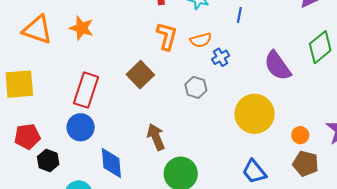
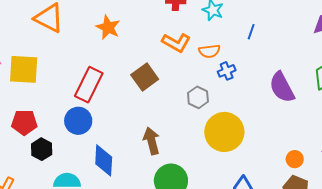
orange star: (82, 28) -> (108, 27), moved
orange L-shape: (167, 36) -> (176, 43), turned 96
yellow circle: (255, 114) -> (224, 132), moved

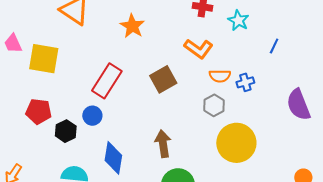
orange semicircle: (209, 51) -> (220, 76), moved
blue circle: (78, 121) -> (92, 116), size x0.7
black hexagon: (42, 149) -> (66, 131), moved

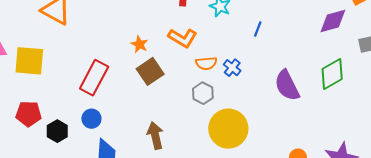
orange star: (132, 26) -> (140, 44), moved, size x0.7
blue cross: (245, 82) -> (232, 68), turned -30
blue circle: (92, 116) -> (91, 119), moved

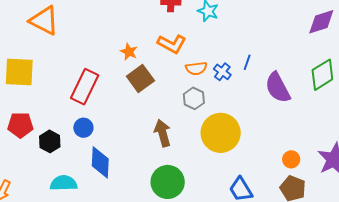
blue line: (258, 29) -> (247, 62), moved
brown arrow: (155, 136) -> (163, 133), moved

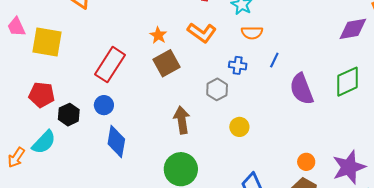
orange semicircle: (196, 68) -> (252, 33), moved
blue cross: (222, 72) -> (238, 65), moved, turned -36
yellow circle: (221, 133) -> (239, 127), size x0.5
cyan semicircle: (64, 183) -> (44, 142), moved, turned 128

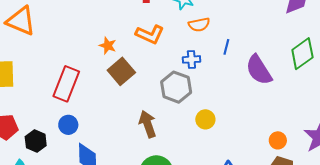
gray hexagon: (217, 89) -> (176, 87), size x1.4

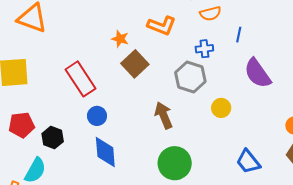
purple semicircle: (259, 70) -> (258, 73), moved
red rectangle: (66, 84) -> (80, 79), turned -52
blue circle: (68, 125) -> (97, 116), moved

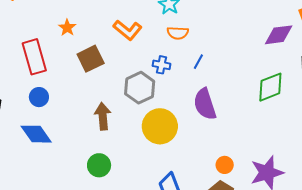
orange star: (120, 39) -> (67, 28), moved
yellow circle: (221, 108) -> (160, 126), size x1.8
blue diamond: (105, 152) -> (36, 134), turned -48
green circle: (175, 163) -> (99, 165), size x0.7

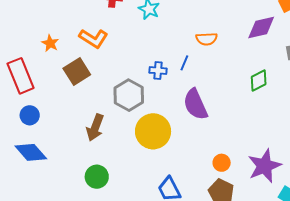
orange L-shape: (128, 30) -> (93, 38), moved
orange semicircle: (178, 33) -> (207, 39), moved
blue cross: (162, 65) -> (158, 71), moved
green diamond: (270, 87) -> (259, 80), size x0.7
brown arrow: (103, 116) -> (95, 128), turned -148

